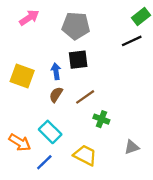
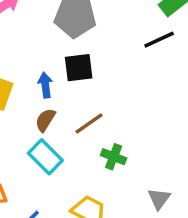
cyan rectangle: (50, 132) -> (45, 157), moved
gray triangle: (132, 147) -> (159, 199), turned -35

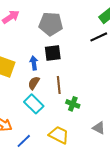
brown line: (89, 124) -> (59, 85), turned -60
gray triangle: (159, 199) -> (99, 128), turned -40

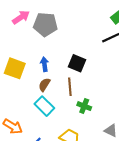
gray pentagon: (51, 24) -> (45, 24), moved
black square: (53, 53) -> (77, 63), moved, turned 30

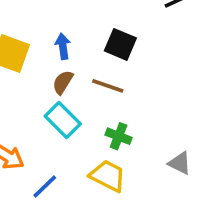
brown line: (70, 87) -> (108, 86), turned -66
green cross: (84, 106) -> (119, 136), moved

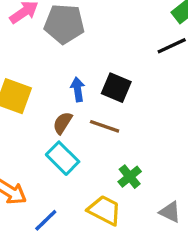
blue arrow: (63, 46) -> (78, 89), moved
green cross: (119, 136) -> (130, 177), moved, turned 30
gray triangle: (180, 163) -> (170, 212), moved

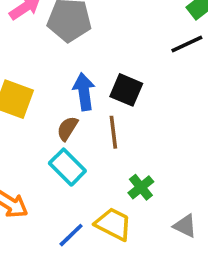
blue arrow: (78, 89) -> (84, 92), size x1.4
brown line: (105, 126) -> (113, 132), turned 64
blue line: (46, 220) -> (71, 235), moved

